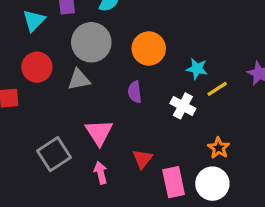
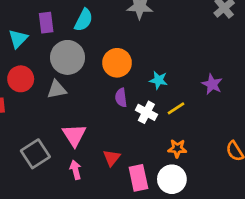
yellow line: (217, 89) -> (176, 108), moved
purple semicircle: (135, 92) -> (121, 98), moved
orange star: (219, 148) -> (177, 148), turned -30

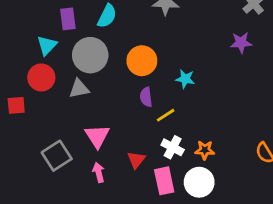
cyan triangle: (18, 39) -> (47, 45), moved
purple star: (212, 84) -> (241, 43), moved, turned -30
yellow line: (176, 108) -> (166, 115), moved
white cross: (146, 112) -> (173, 147), moved

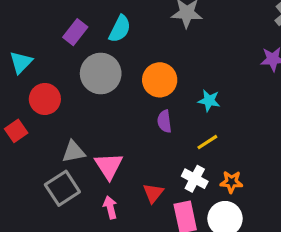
purple rectangle: (68, 19) -> (75, 32), turned 45
cyan triangle: (47, 45) -> (21, 62), moved
gray triangle: (79, 89) -> (74, 152), moved
red square: (16, 105) -> (16, 131), turned -30
yellow line: (166, 115) -> (207, 142), moved

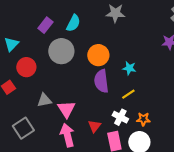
purple semicircle: (164, 121) -> (101, 81), size x1.6
gray square: (62, 188) -> (23, 128), moved
pink arrow: (110, 207) -> (67, 135), size x1.6

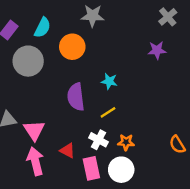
orange circle: (98, 55) -> (72, 47), moved
red triangle: (94, 126) -> (67, 151), turned -40

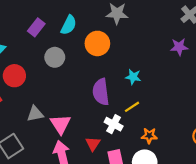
gray circle: (28, 61) -> (55, 57), size x0.7
white cross: (99, 140) -> (114, 124), moved
red triangle: (67, 151) -> (93, 144), turned 35

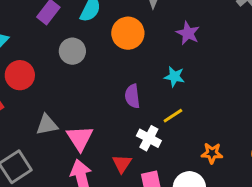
purple star: (179, 47) -> (188, 33), moved, turned 30
purple semicircle: (101, 92) -> (132, 96), size x0.7
orange star: (149, 136) -> (212, 153), moved

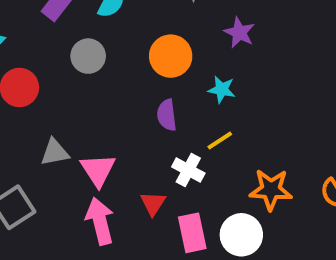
orange circle: (128, 33) -> (171, 56), moved
orange star: (212, 153) -> (271, 190), size x1.5

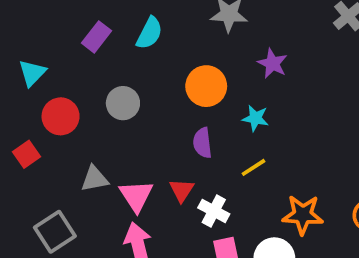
gray circle: (88, 56) -> (123, 103), moved
white cross: (188, 170) -> (214, 211), moved
red triangle: (153, 203) -> (182, 190), moved

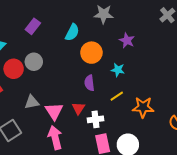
cyan semicircle: (149, 33) -> (72, 32), moved
gray circle: (123, 103) -> (34, 62), moved
white cross: (214, 211) -> (96, 119), turned -35
orange star: (303, 215) -> (143, 107), moved

